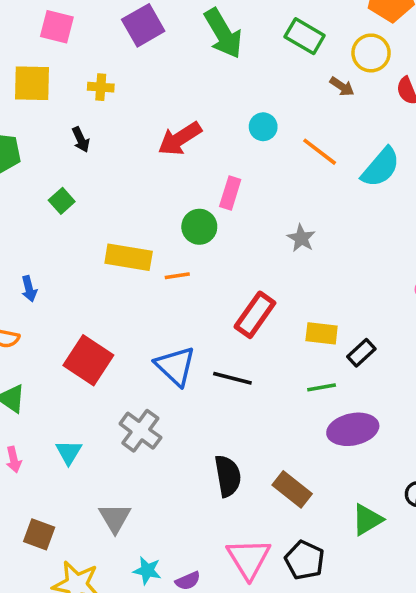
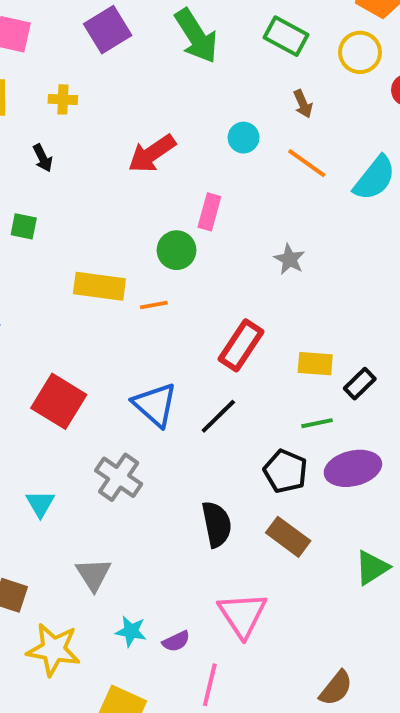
brown arrow: (342, 86) -> (303, 104), moved, turned 35
green square: (62, 201) -> (24, 226), turned -35
black line: (232, 378) -> (218, 416), turned -57
black pentagon: (305, 560) -> (285, 471), moved

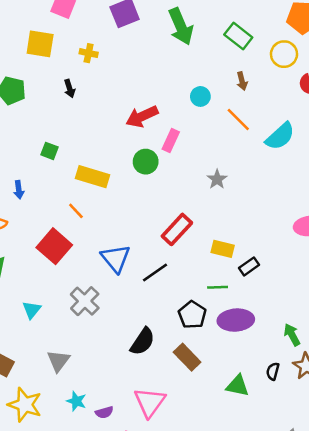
red arrow: (152, 154) -> (142, 117), moved
green square: (24, 226) -> (50, 151), moved
orange line: (154, 305) -> (76, 211), moved, turned 48
black semicircle: (217, 524) -> (143, 342), turned 36
green triangle: (372, 568) -> (238, 386), turned 35

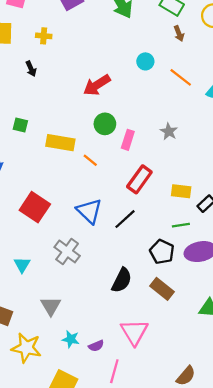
brown arrow: (242, 81) -> (179, 34), moved
pink rectangle: (171, 141) -> (128, 140), moved
orange line: (76, 211) -> (90, 160), moved

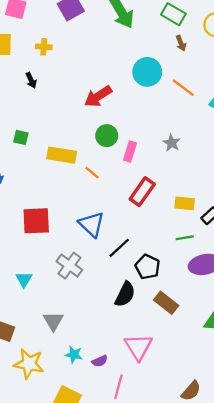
cyan circle: (145, 61) -> (147, 72), size x1.6
red square: (35, 207) -> (36, 221), turned -36
black line: (125, 219) -> (119, 248), moved
black pentagon: (162, 252) -> (148, 267), moved

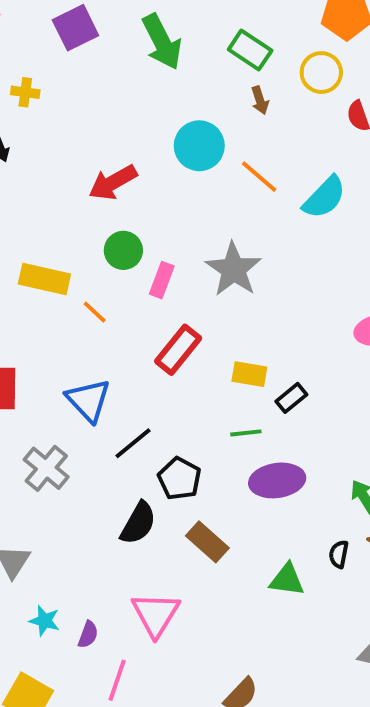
gray star: (172, 143) -> (234, 269), size x1.8
purple semicircle: (100, 361) -> (88, 635), turned -49

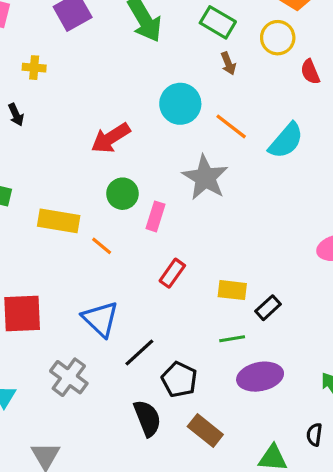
gray star: (234, 269) -> (205, 178), moved
red rectangle: (178, 350) -> (172, 273), size x0.7
black semicircle: (138, 523) -> (147, 418), turned -48

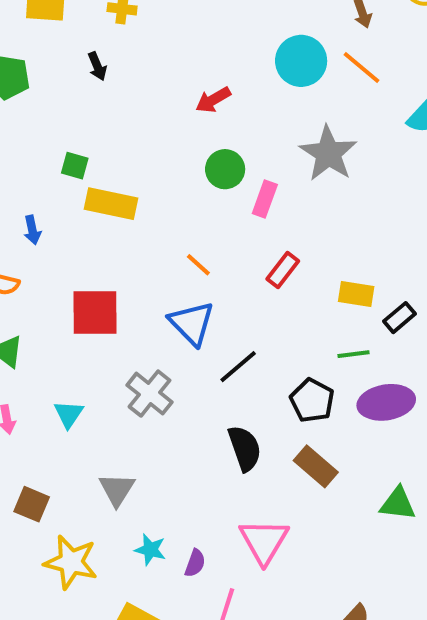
orange line: (231, 126) -> (361, 68), moved
red arrow: (111, 138) -> (213, 100), size x0.7
yellow rectangle: (59, 221) -> (111, 204), moved
orange line: (102, 246) -> (198, 265), moved
black pentagon: (179, 379) -> (312, 400), moved

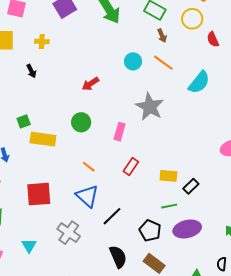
cyan circle: (301, 61) -> (133, 61), size x0.7
green square: (75, 166) -> (24, 121), turned -32
green circle: (225, 169) -> (81, 122), moved

